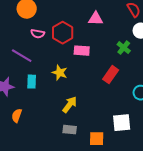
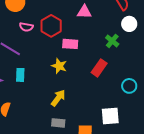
yellow star: (60, 73) -> (59, 66), moved

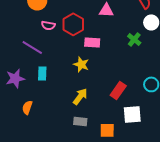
red rectangle: (99, 68) -> (118, 90), moved

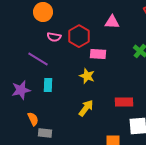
red rectangle: (118, 90) -> (124, 102), turned 54
orange semicircle: (27, 107) -> (33, 119), turned 136
gray rectangle: (80, 121) -> (45, 133), moved

